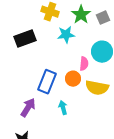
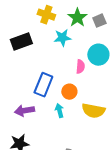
orange circle: (73, 79) -> (69, 92), moved
yellow semicircle: (97, 88) -> (93, 111), moved
purple arrow: (28, 108) -> (24, 111), turned -132

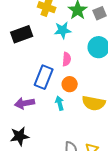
pink semicircle: (80, 67) -> (67, 59), moved

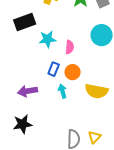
cyan star: (63, 30) -> (48, 39), moved
blue rectangle: (44, 77) -> (54, 69), moved, size x0.6

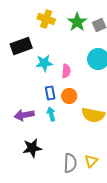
blue rectangle: (54, 69) -> (50, 93), turned -32
cyan arrow: (63, 91) -> (51, 114), moved
black star: (23, 124) -> (32, 148), moved

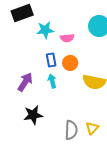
pink semicircle: (66, 71) -> (67, 38), turned 80
purple arrow: (24, 115) -> (25, 82), turned 132

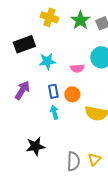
pink semicircle: (67, 38) -> (77, 68), moved
purple arrow: (25, 82) -> (22, 90), moved

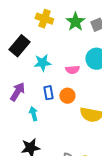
black rectangle: (24, 44) -> (19, 46), turned -30
cyan arrow: (54, 112) -> (33, 114), moved

